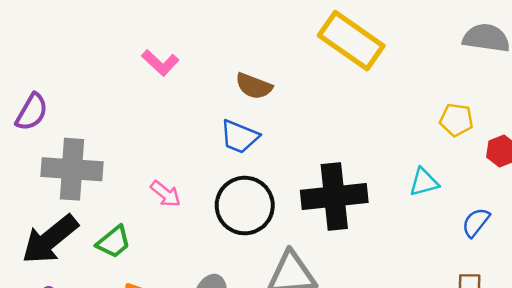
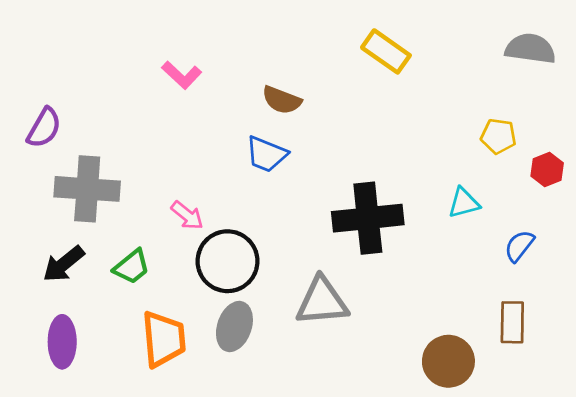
yellow rectangle: (351, 41) -> (386, 51), size x0.7
black circle: (245, 206) -> (228, 261), moved
black arrow: (50, 239) -> (64, 264), size x0.7

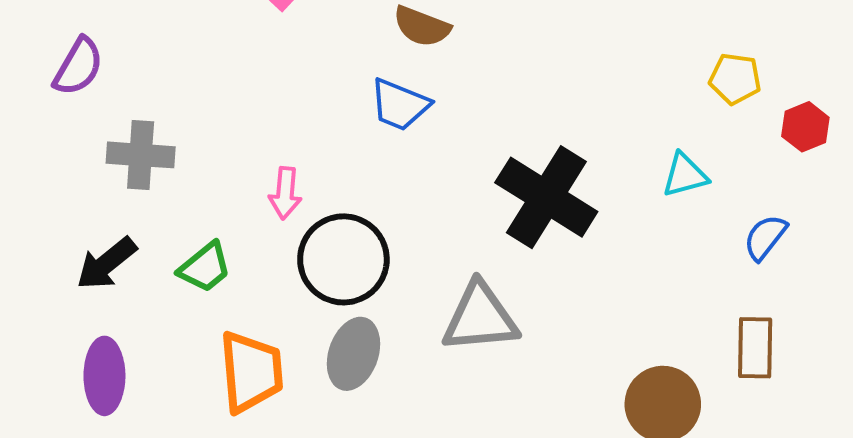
gray cross: (87, 189) -> (141, 155), size x0.7
pink arrow: (187, 215) -> (285, 193), turned 56
black cross: (368, 218) -> (546, 197), turned 38

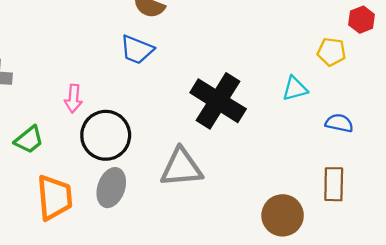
yellow pentagon: (735, 79) -> (331, 52), moved
red hexagon: (805, 127) -> (362, 20), moved
blue semicircle: (765, 237) -> (339, 123), turned 64

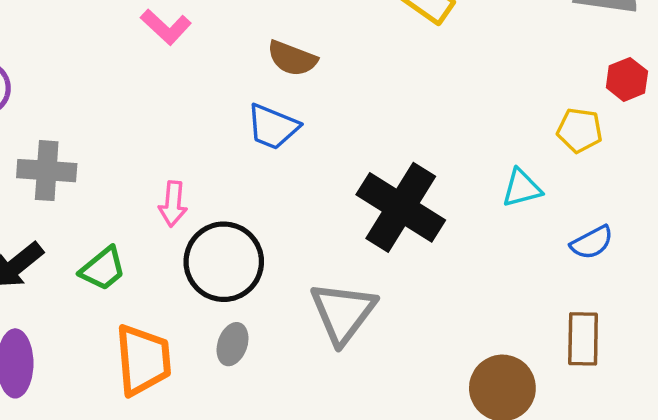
blue semicircle: (339, 123) -> (592, 242), turned 140
gray triangle: (181, 168) -> (343, 313), turned -48
gray ellipse: (111, 188) -> (233, 344), size x0.7

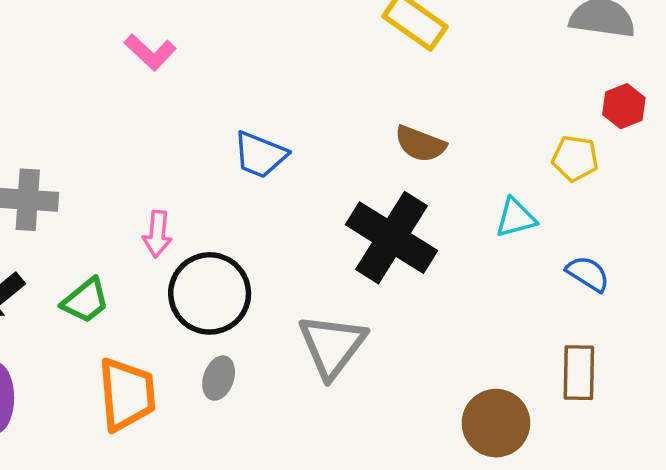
brown semicircle: (292, 58) -> (420, 144), moved
blue semicircle: (592, 242) -> (588, 274), turned -120

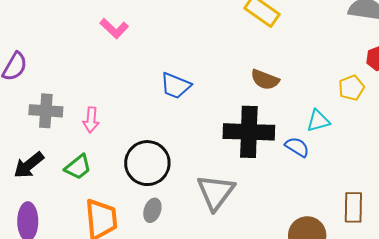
yellow pentagon: (575, 158) -> (351, 88), turned -30
pink arrow: (157, 234) -> (91, 120), moved
black cross: (392, 238) -> (249, 132), turned -30
blue semicircle: (588, 274) -> (297, 147), moved

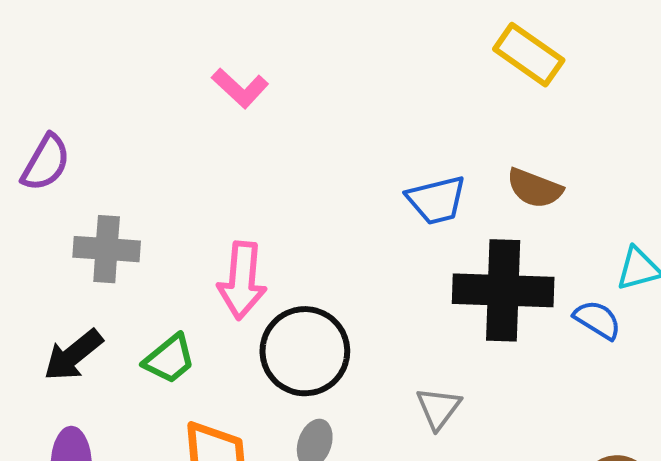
blue trapezoid: (176, 86) -> (436, 200), moved, turned -36
pink arrow: (91, 120) -> (242, 281), moved, size x1.5
gray triangle: (216, 192) -> (438, 408), size x0.6

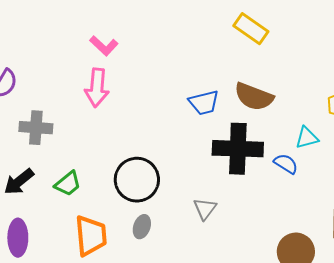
brown semicircle: (535, 188) -> (254, 97), size x1.4
pink arrow: (242, 281) -> (97, 88), moved

